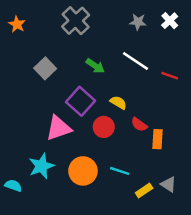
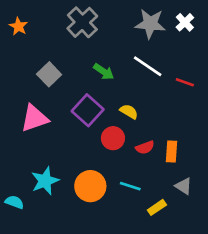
gray star: (138, 22) -> (150, 24), size x1.6
red semicircle: (139, 124) -> (145, 148), moved, turned -56
pink triangle: (59, 128) -> (34, 118), moved
gray triangle: (168, 184) -> (184, 186), moved

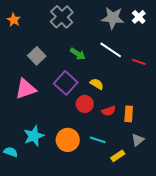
gray triangle: (184, 186) -> (138, 140), turned 48

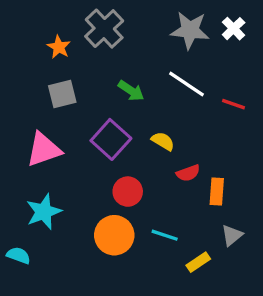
orange star: (14, 20) -> (59, 47), moved
gray square: (37, 56) -> (62, 94), turned 30
red circle: (85, 104) -> (128, 192), moved
red semicircle: (109, 111) -> (188, 173), moved
cyan star: (34, 136) -> (44, 212), moved

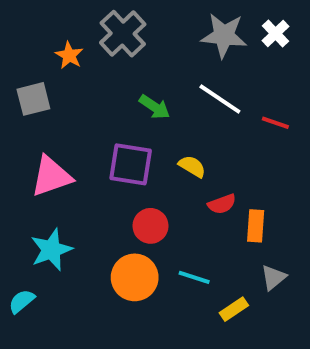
gray square: (62, 94) -> (33, 99), moved
purple square: (111, 139) -> (131, 164), turned -33
cyan semicircle: (18, 255) -> (22, 301), turned -60

